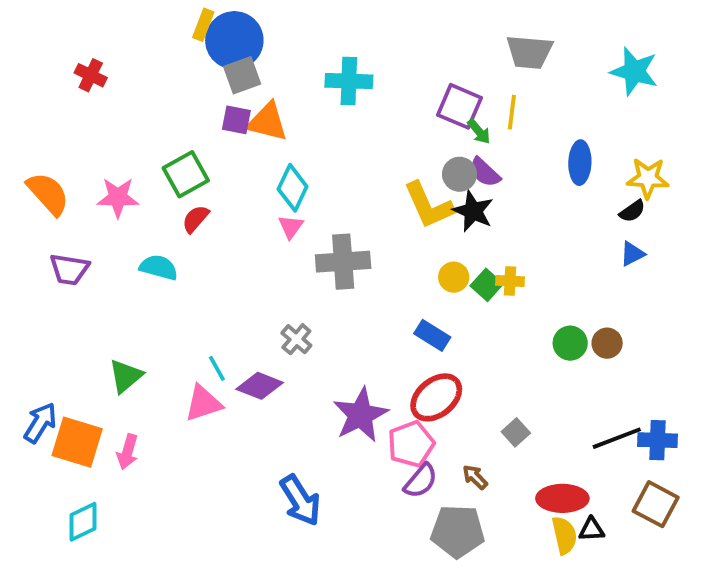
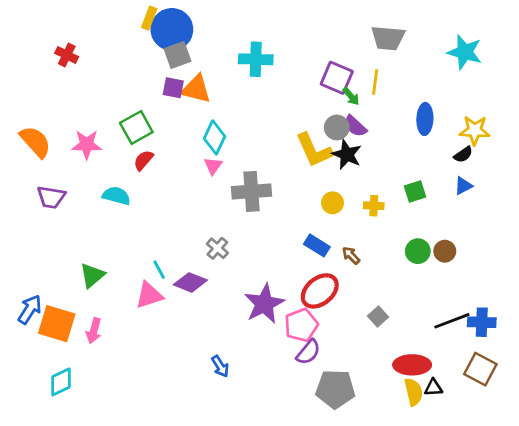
green square: (487, 285) -> (415, 191), moved, turned 30
brown arrow: (475, 477) -> (351, 255), moved
blue arrow: (300, 500) -> (220, 366), size x0.6

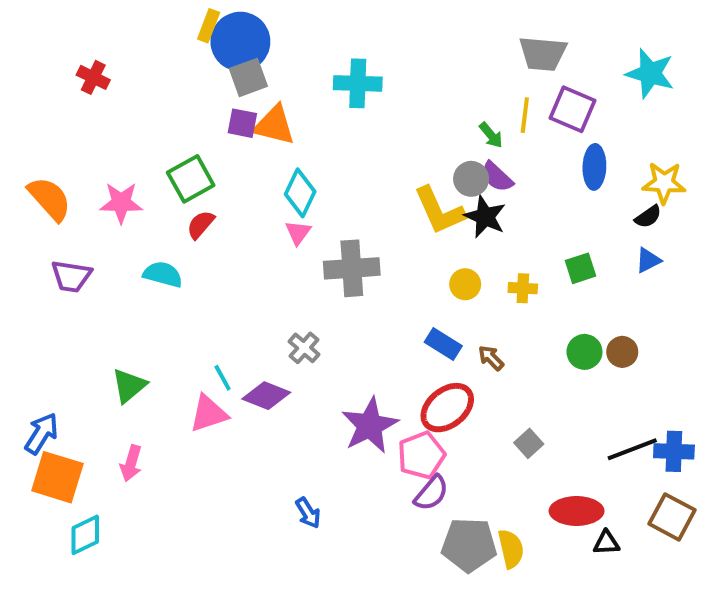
purple square: (337, 78) -> (573, 109), moved
orange square: (57, 324) -> (57, 477), moved
yellow semicircle: (414, 392) -> (511, 549), moved

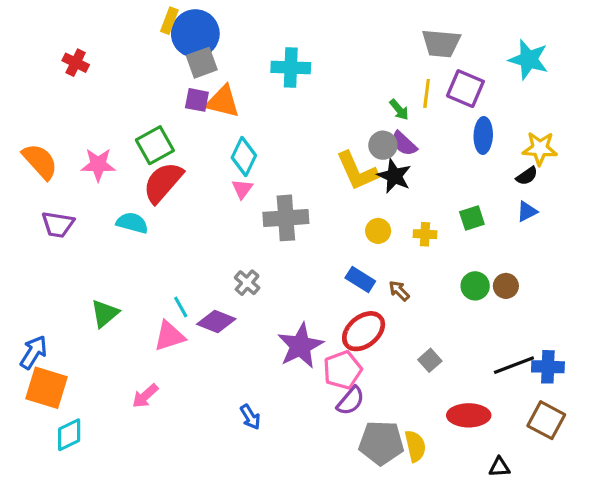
red semicircle: (201, 225) -> (163, 182), size x1.8
pink arrow: (131, 463) -> (145, 396), moved, turned 32
black triangle: (606, 543) -> (499, 467), moved

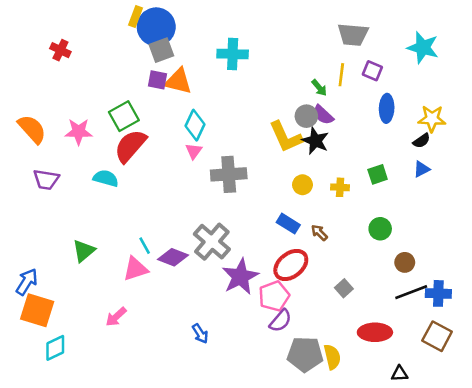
purple square: (465, 89) -> (372, 71), size x0.7
gray cross: (247, 283) -> (212, 242), moved, size x1.8
brown circle: (506, 286) -> (405, 262), moved

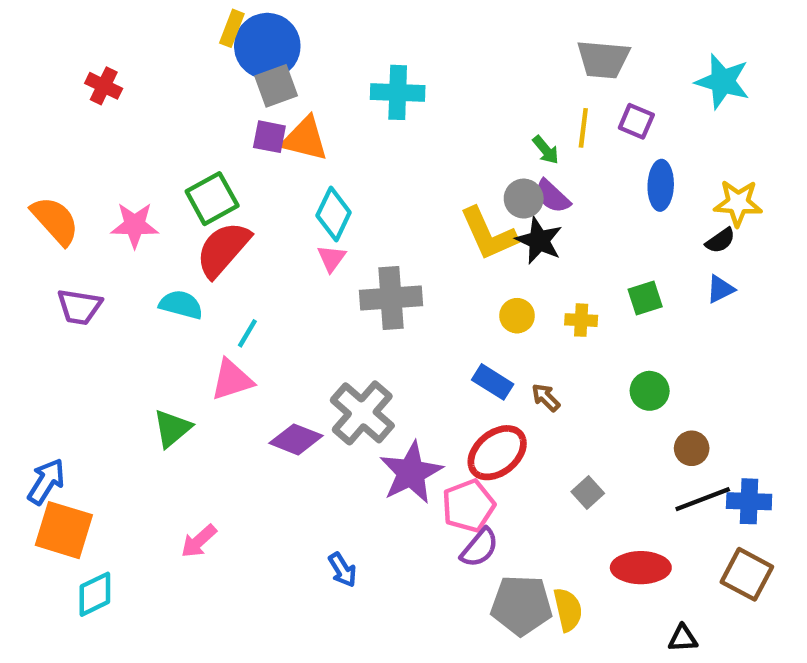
cyan line: (145, 246) -> (247, 333), moved, turned 60
green triangle: (84, 251) -> (172, 428), moved
pink triangle: (136, 269) -> (232, 380), moved

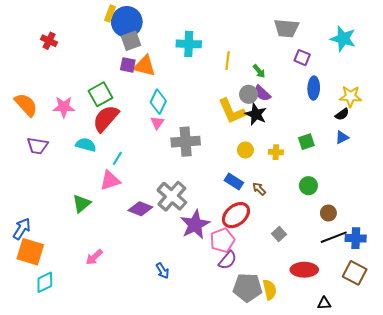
yellow line: (583, 128) -> (228, 61), moved

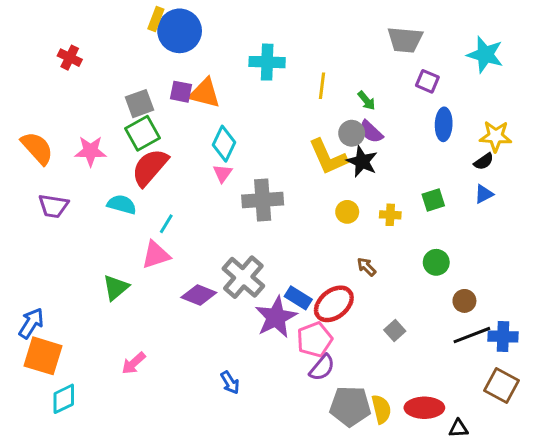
gray square: (131, 41) -> (139, 104), moved
blue rectangle: (234, 181) -> (298, 298), moved
red ellipse: (304, 270) -> (424, 408), moved

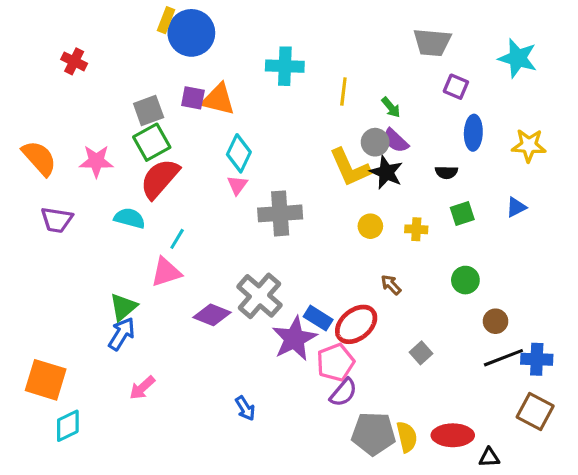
black semicircle: (484, 161) -> (446, 172), moved, turned 36
blue arrow: (31, 323) -> (122, 334), moved

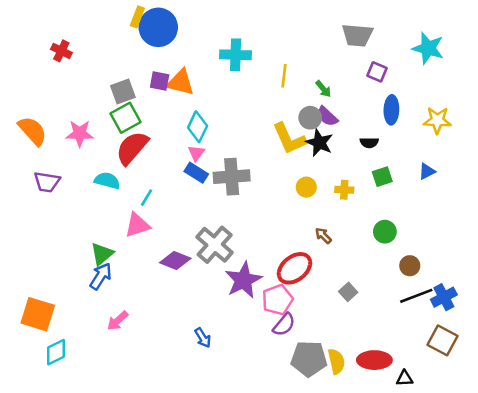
blue rectangle: (318, 318) -> (196, 173), moved
blue cross: (537, 359) -> (444, 297), turned -30

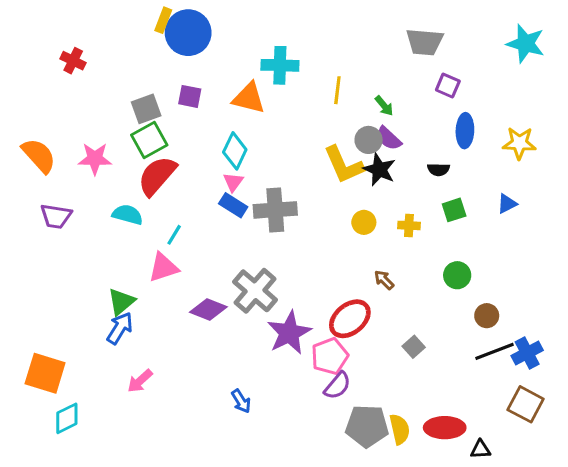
cyan star: (428, 48) -> (526, 44), moved
orange triangle: (181, 82) -> (249, 98), moved

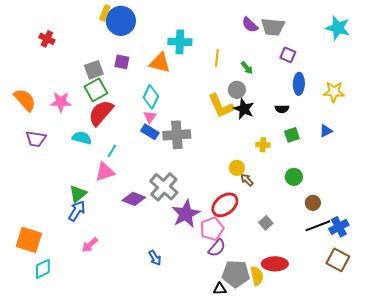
purple semicircle: (389, 138) -> (250, 25), moved
yellow circle: (364, 222) -> (237, 168), moved
red ellipse: (445, 428) -> (275, 264), moved
black triangle: (480, 449) -> (220, 289), moved

